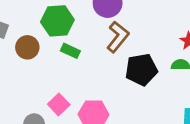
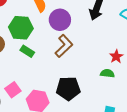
black pentagon: (141, 70) -> (68, 89), moved

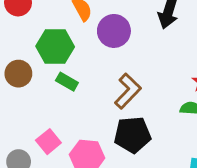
brown L-shape: (64, 46) -> (128, 91), moved

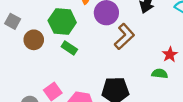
brown L-shape: (128, 91) -> (124, 37), moved

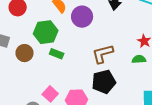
brown L-shape: (124, 37) -> (103, 54), moved, turned -140

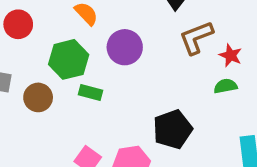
purple circle: (82, 17) -> (125, 47), moved
brown L-shape: (103, 54) -> (196, 38), moved

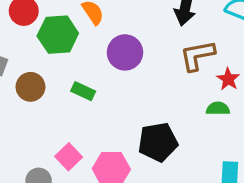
green hexagon: (69, 59) -> (58, 35), moved

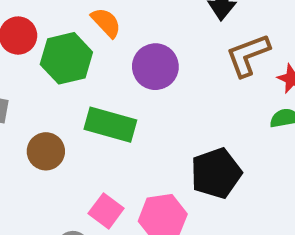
brown circle: (30, 87) -> (46, 151), moved
green rectangle: (83, 91) -> (110, 125), size x1.6

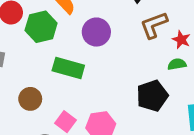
brown circle: (46, 151) -> (30, 99), moved
black pentagon: (216, 173) -> (152, 96), moved

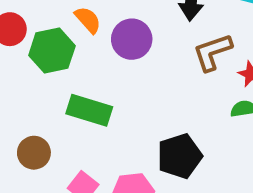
purple circle: (96, 32) -> (132, 39), moved
black pentagon: (152, 96) -> (180, 156), moved

